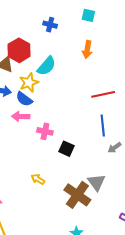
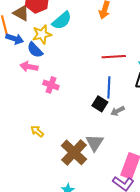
black square: (66, 149) -> (100, 104), moved

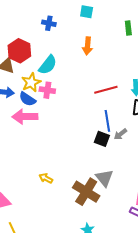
pink arrow: (29, 67) -> (25, 117), size x1.4
pink cross: (51, 85) -> (47, 90), moved
gray arrow: (118, 111) -> (120, 134), moved

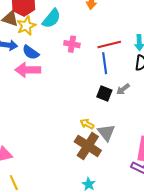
yellow star: (31, 82) -> (26, 26), moved
pink cross: (47, 90) -> (72, 44), moved
blue line: (107, 121) -> (105, 63), moved
yellow arrow: (46, 178) -> (87, 124), moved

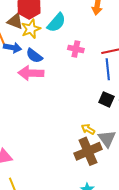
brown cross: (88, 146) -> (88, 151), turned 32

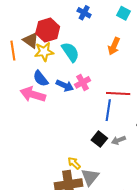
cyan semicircle: (56, 23) -> (70, 52), turned -90
blue arrow: (12, 48) -> (65, 86), moved
pink cross: (76, 49) -> (83, 82), turned 35

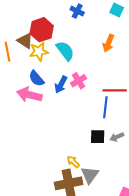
blue arrow: (65, 86) -> (61, 85), turned 96
black square: (99, 139) -> (98, 137), turned -35

